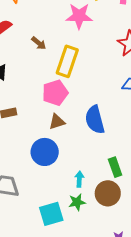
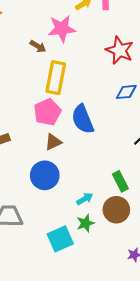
brown arrow: (39, 43) -> (38, 46), moved
blue semicircle: (95, 120) -> (83, 119), moved
cyan arrow: (79, 179) -> (85, 199), turned 63

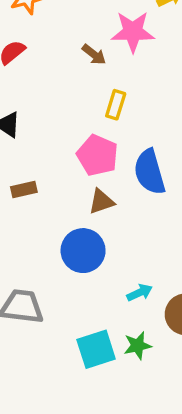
yellow rectangle: (56, 78) -> (116, 105), size x0.6
pink pentagon: (47, 112) -> (97, 155), turned -30
green star: (85, 223) -> (138, 346), moved

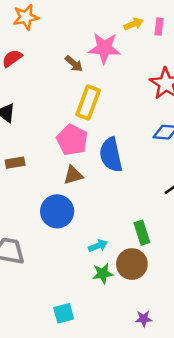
yellow rectangle: (116, 105) -> (88, 102), size x1.5
green star: (138, 346) -> (103, 274), moved
cyan square: (96, 349) -> (64, 313), moved, size x0.7

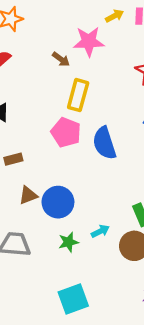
brown triangle: (73, 175) -> (28, 195), moved
green star: (103, 274) -> (68, 242), moved
cyan square: (64, 313) -> (73, 299), size x1.5

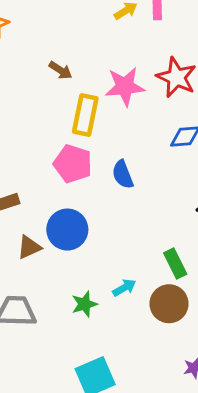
pink star: (89, 42) -> (125, 86), moved
blue semicircle: (104, 143) -> (123, 174), size x0.7
blue circle: (58, 202) -> (67, 230), moved

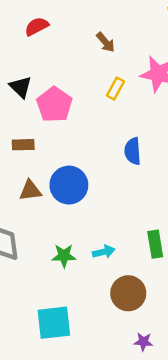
yellow rectangle: (85, 115) -> (115, 89), size x0.6
pink pentagon: (73, 164) -> (54, 105), moved
brown circle: (169, 304) -> (128, 293), moved

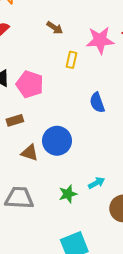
brown triangle: (30, 190) -> (30, 153), turned 42

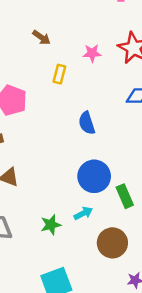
pink star: (100, 40) -> (92, 53), size x0.6
blue circle: (57, 141) -> (94, 176), moved

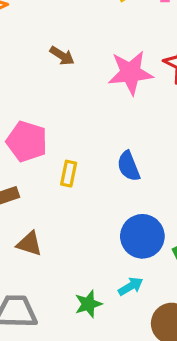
pink star: (92, 53) -> (130, 73), size x1.8
yellow rectangle: (59, 74) -> (69, 174), moved

